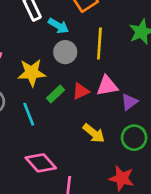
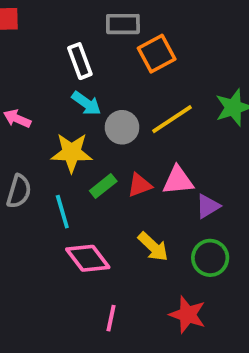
cyan arrow: (58, 26) -> (86, 103), moved
yellow line: (99, 44) -> (172, 119), turned 48
pink diamond: (41, 163) -> (88, 258), moved

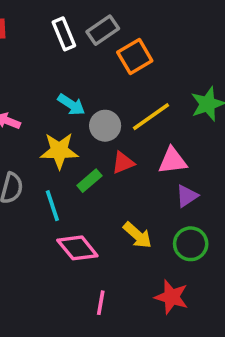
gray rectangle: (123, 24) -> (103, 30), turned -32
white rectangle: (80, 61) -> (64, 34), moved
pink triangle: (178, 180) -> (173, 161), moved
red triangle: (140, 185) -> (123, 163), moved

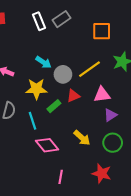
orange square: (135, 57) -> (102, 31), moved, turned 30

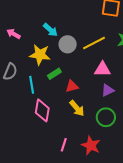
red triangle: (73, 96) -> (72, 86), moved
pink diamond: (47, 145) -> (42, 110), turned 40
pink line: (61, 177) -> (64, 145), moved

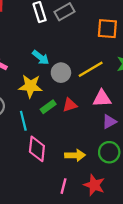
red triangle: (72, 86) -> (70, 105), moved
yellow arrow: (77, 108) -> (75, 155), moved, turned -48

